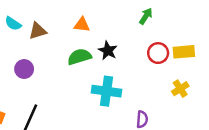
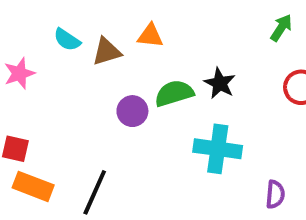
orange triangle: (82, 25) -> (150, 36), moved
purple circle: (24, 69) -> (132, 111), moved

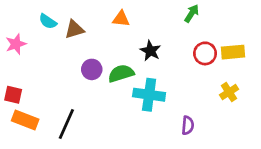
orange triangle: (150, 36) -> (121, 19), moved
green semicircle: (174, 93) -> (121, 73), moved

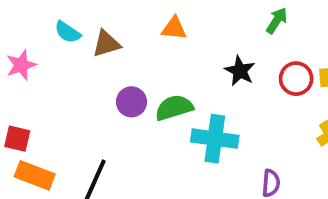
black star: (150, 51) -> (240, 71), moved

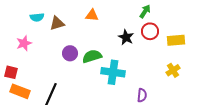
cyan semicircle: (68, 32) -> (37, 17), turned -40
pink star: (21, 65) -> (24, 43), moved
red circle: (296, 79) -> (150, 31), moved

